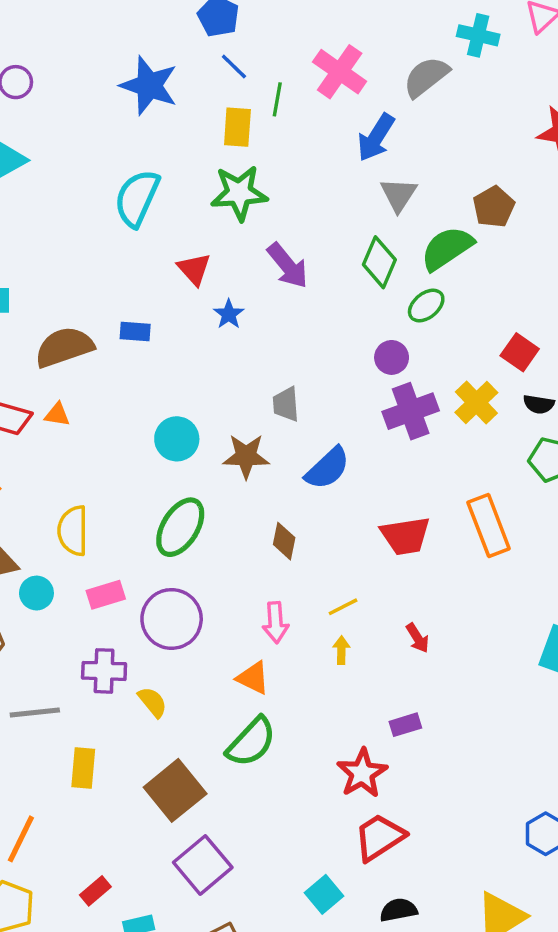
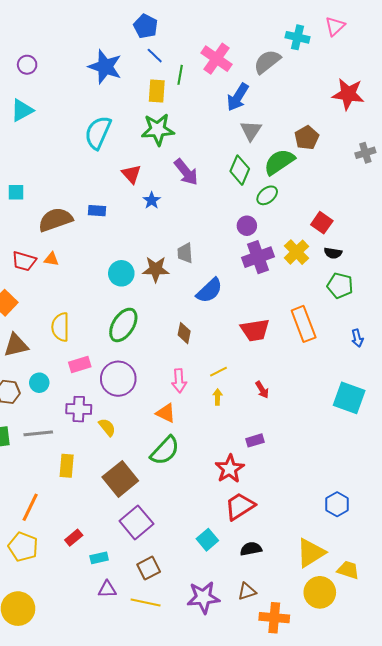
brown star: (246, 456) -> (156, 269), moved
cyan circle: (36, 593) -> (39, 383), moved

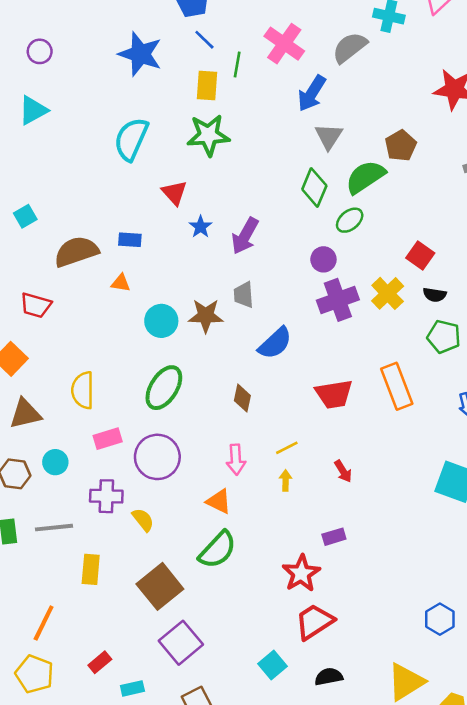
purple arrow: (186, 172) -> (245, 236), moved, turned 68
cyan square: (16, 192) -> (25, 216), turned -30
orange triangle: (51, 259) -> (121, 283), moved

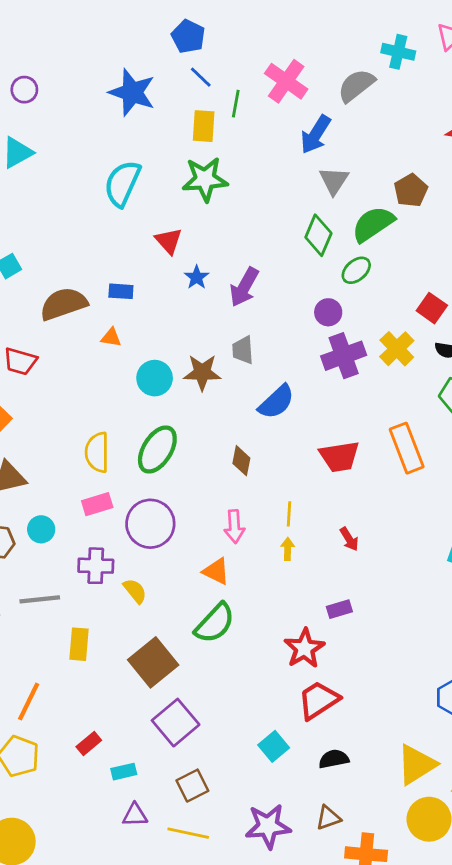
yellow semicircle: (83, 390) -> (97, 452), moved
yellow line: (287, 448) -> (289, 514), turned -60

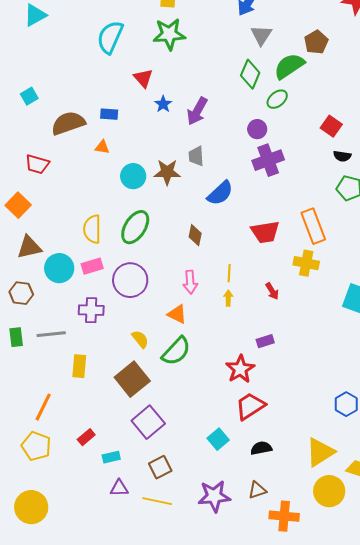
yellow cross: (397, 349) -> (306, 263), moved, turned -35
cyan circle: (41, 529) -> (59, 268), moved, size x1.5
yellow semicircle: (135, 591) -> (140, 339), moved

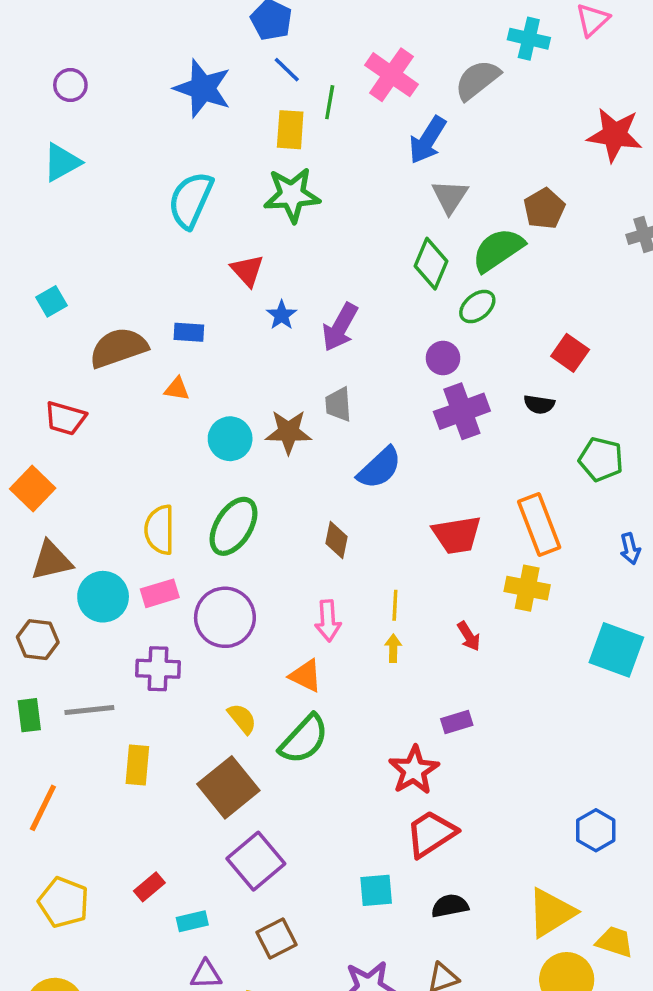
black semicircle: (342, 156) -> (539, 404), moved
orange line: (43, 407) -> (43, 808), moved
cyan square: (218, 439) -> (376, 890), turned 35

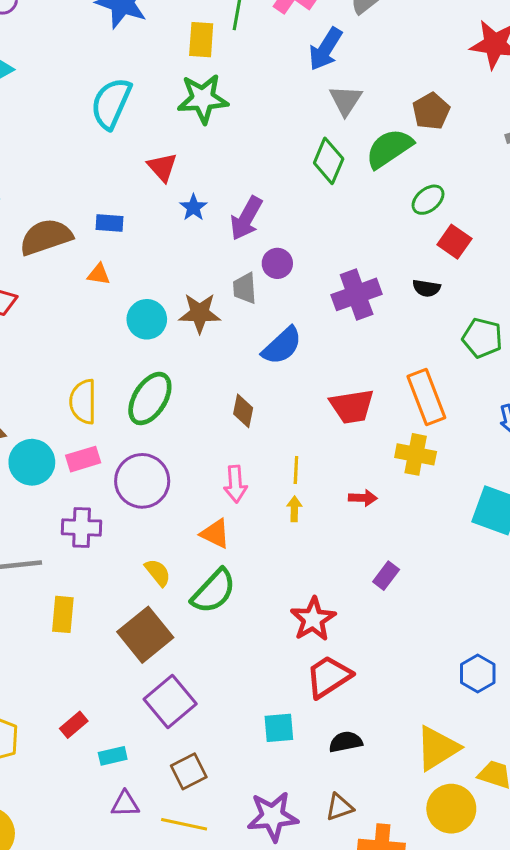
green ellipse: (477, 307) -> (428, 200), moved
purple circle: (443, 358) -> (277, 263), moved
red arrow: (469, 636) -> (363, 498), turned -56
purple rectangle: (457, 722) -> (386, 576), moved, turned -36

